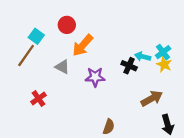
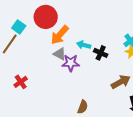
red circle: (67, 25) -> (46, 17), size x1.5
cyan arrow: (143, 57) -> (84, 45), moved
gray triangle: (62, 67) -> (60, 54), moved

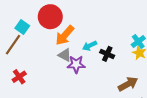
cyan arrow: (84, 45) -> (90, 46), turned -40
red cross: (21, 82) -> (19, 77), moved

